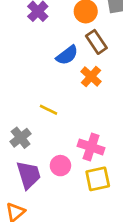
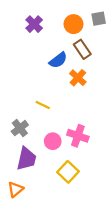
pink circle: (60, 166) -> (53, 141), moved
purple trapezoid: (29, 175) -> (26, 159), turned 30
yellow square: (98, 179) -> (68, 172), moved, turned -35

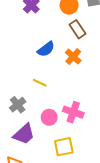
blue semicircle: (58, 60) -> (46, 49), moved
purple trapezoid: (26, 159) -> (24, 134), turned 35
yellow square: (68, 172) -> (64, 147), turned 36

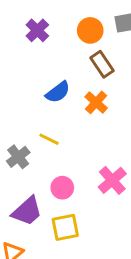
gray cross: (18, 105) -> (18, 157), moved
pink cross: (73, 112) -> (112, 180), moved, turned 30
yellow square: (64, 147) -> (65, 227), moved

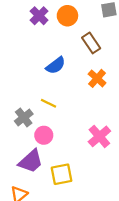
orange circle: (90, 30) -> (67, 16), moved
orange cross: (96, 102) -> (97, 78), moved
pink circle: (62, 188) -> (44, 135), moved

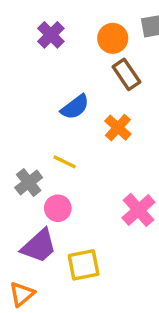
orange circle: (67, 16) -> (113, 38), moved
orange cross: (97, 78) -> (118, 128), moved

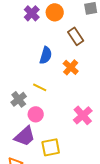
orange circle: (113, 38) -> (55, 12), moved
blue semicircle: (75, 107) -> (46, 55), turned -36

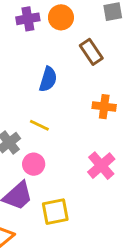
purple cross: (32, 13) -> (28, 19), turned 35
orange cross: (71, 67) -> (104, 107), moved, turned -35

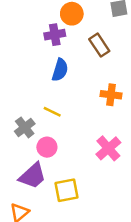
purple cross: (28, 19) -> (55, 35), moved

